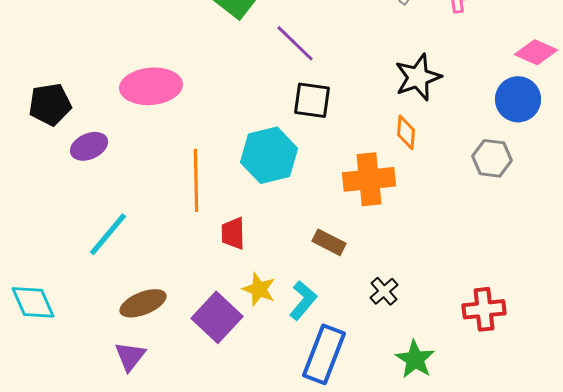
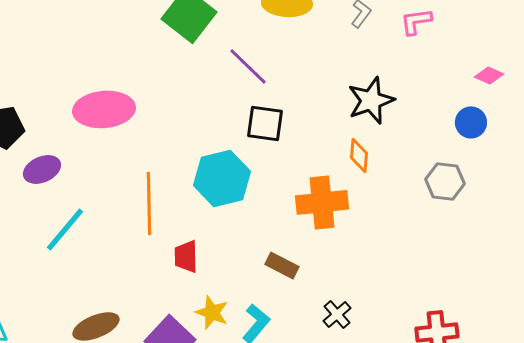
pink diamond: (536, 52) -> (489, 75), size x0.7
blue circle: (518, 99) -> (471, 122), size x0.7
cyan line: (108, 234) -> (65, 229), moved

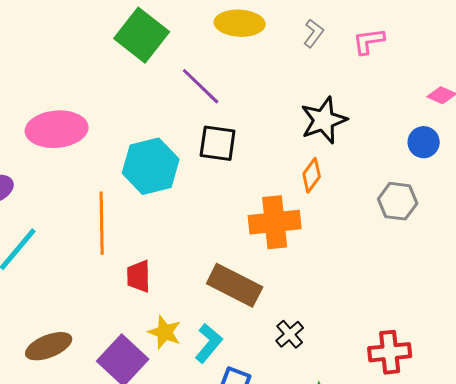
orange diamond: (359, 155) -> (312, 175), turned 32
cyan hexagon: (222, 178) -> (151, 166), moved
brown rectangle: (282, 265) -> (235, 285), size x1.6

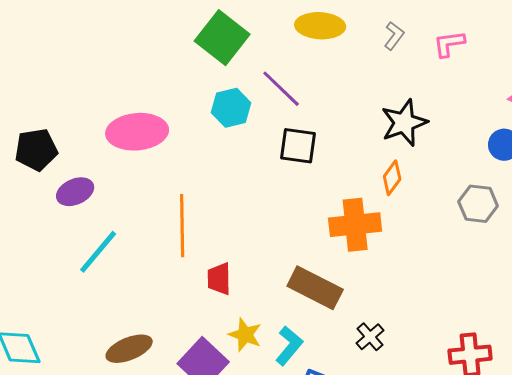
cyan hexagon: (151, 166) -> (231, 108), moved, size x0.7

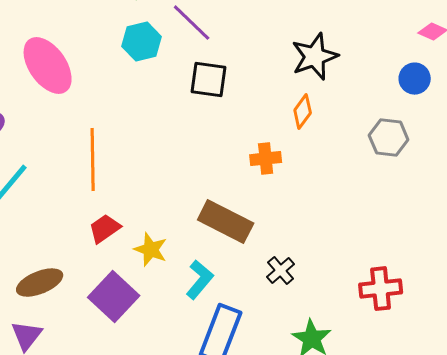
pink ellipse: (137, 132) -> (48, 66), turned 60
orange cross: (355, 225) -> (266, 159), size x0.6
red trapezoid: (219, 279) -> (105, 229), moved, turned 56
yellow star: (245, 335) -> (151, 250), moved

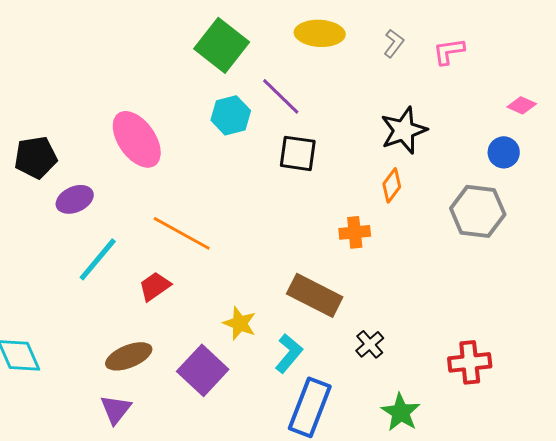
gray hexagon: (389, 138) -> (478, 211), size x1.4
orange line: (93, 160) -> (182, 233), turned -60
red trapezoid: (105, 229) -> (155, 286), moved

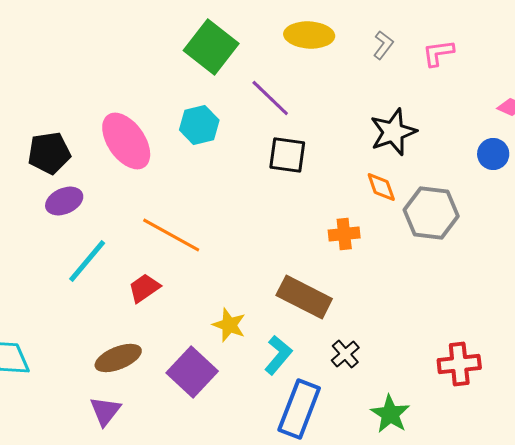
cyan hexagon: (231, 115) -> (199, 125), moved
black pentagon: (36, 157) -> (49, 153), moved
orange diamond: (392, 185) -> (381, 187), turned -56
gray hexagon: (478, 211) -> (431, 213), moved
black cross: (370, 344) -> (345, 354), moved

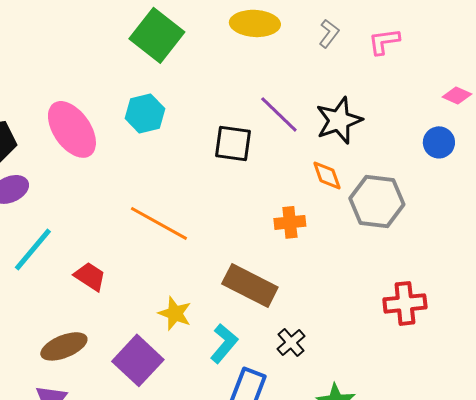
purple line: (270, 98) -> (279, 114), moved
orange line: (171, 235) -> (159, 223), moved
red trapezoid: (144, 288) -> (90, 276), turned 68
red cross: (459, 364) -> (405, 303), moved

